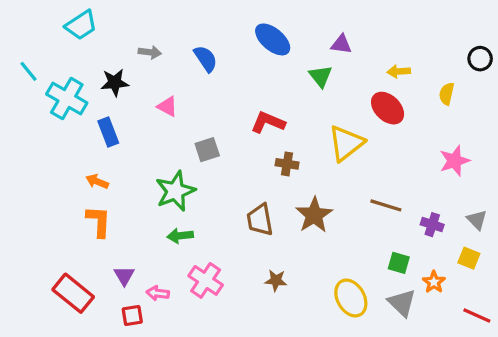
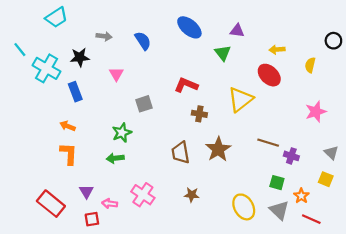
pink triangle: (167, 106) -> (116, 74), turned 32
green star: (175, 191) -> (122, 133), size x0.7
purple cross: (432, 225) -> (291, 156), moved
green arrow: (180, 236) -> (115, 158), moved
red line: (477, 316) -> (311, 219), moved

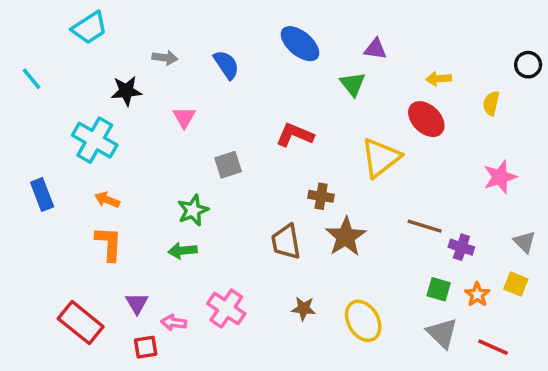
cyan cross: (46, 68) -> (95, 140), moved
blue rectangle: (75, 92) -> (42, 195), moved
brown cross: (199, 114) -> (321, 196), moved
orange star: (301, 196) -> (477, 295), moved
yellow ellipse: (244, 207) -> (363, 321), moved

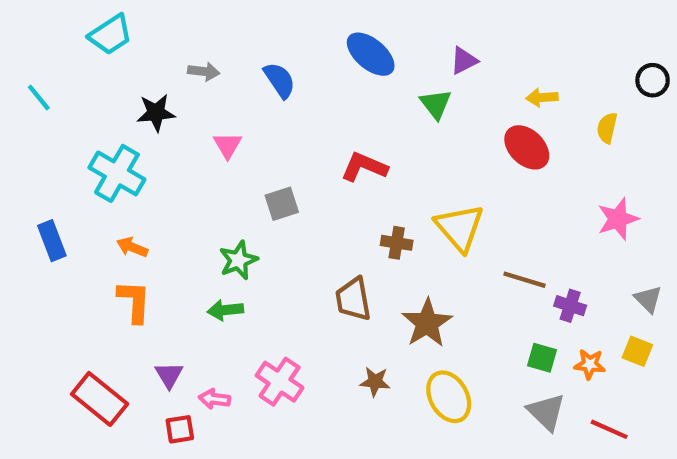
purple triangle: (375, 49) -> (464, 61), turned -35
yellow triangle: (381, 158) -> (460, 228), moved, turned -33
brown star: (346, 237) -> (427, 323), moved
orange star: (477, 295) -> (590, 364), turned -30

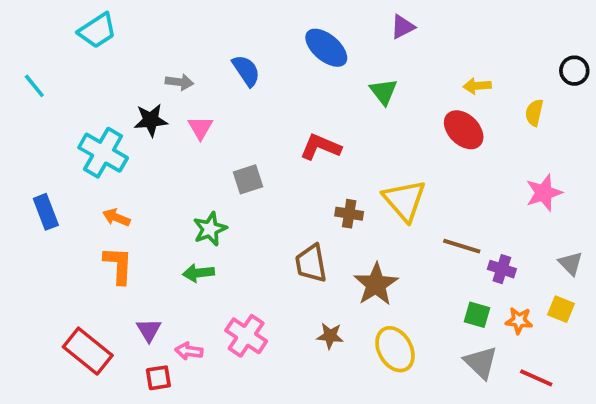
purple triangle: (464, 61) -> (403, 27), moved
gray arrow: (204, 72) -> (179, 82), moved
black star: (156, 113) -> (151, 120), moved

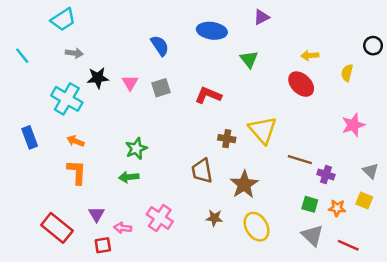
blue ellipse: (326, 48) -> (212, 31), turned -32
gray arrow: (179, 82) -> (74, 53), moved
gray square: (248, 179) -> (161, 88), moved

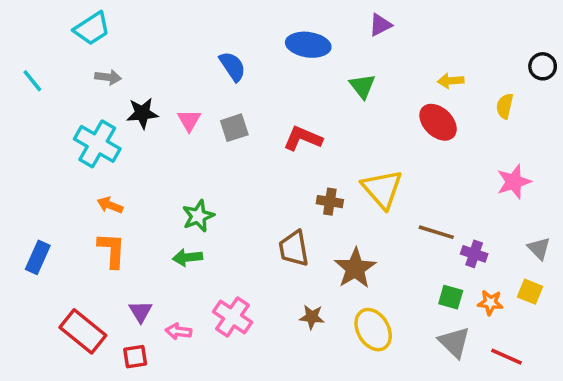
blue rectangle: (30, 137) -> (38, 257), moved, turned 45
red square: (103, 245) -> (135, 357), moved

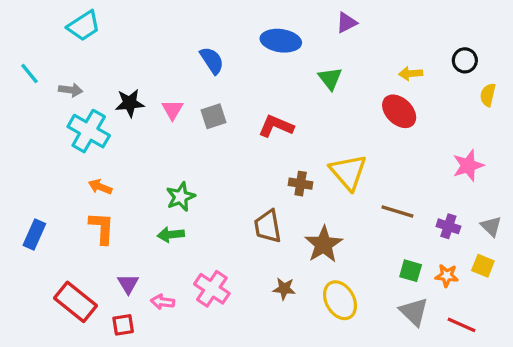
black circle: (543, 66) -> (465, 60), moved
gray arrow: (108, 77) -> (71, 90), moved
yellow semicircle: (505, 106) -> (488, 95), moved
purple cross: (474, 254) -> (448, 226), moved

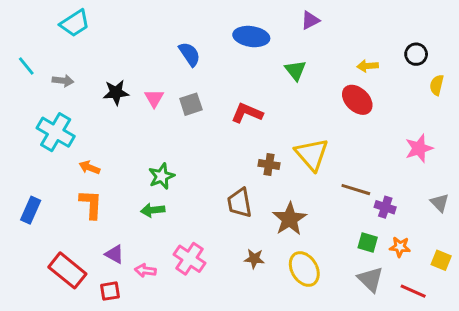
cyan cross: (89, 131) -> (56, 132), moved
purple cross: (448, 226) -> (385, 207), moved
yellow square: (483, 266) -> (441, 260), moved
purple triangle: (128, 284) -> (114, 254), turned -30

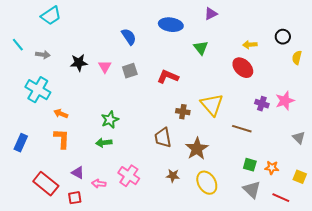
purple cross: (385, 207) -> (262, 104), moved

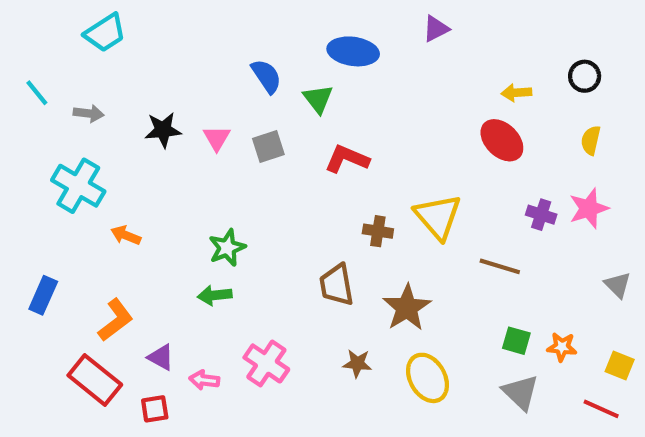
green triangle: (201, 48) -> (318, 99), moved
yellow semicircle: (297, 58) -> (591, 140), moved
orange L-shape: (62, 139) -> (115, 320), moved, turned 50
red line: (281, 198) -> (601, 409), moved

